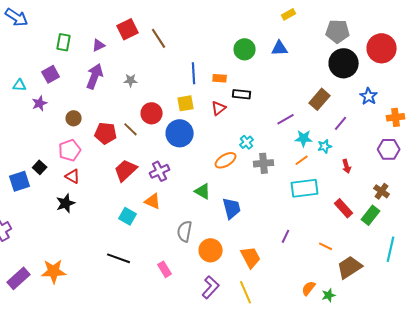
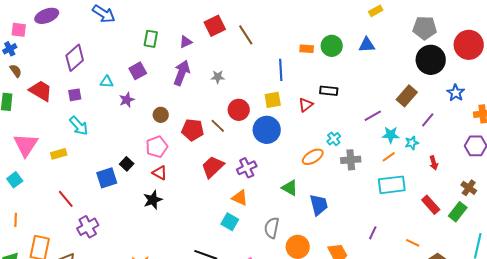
orange rectangle: (220, 78) -> (307, 49), moved
cyan square: (128, 216) -> (230, 222), moved

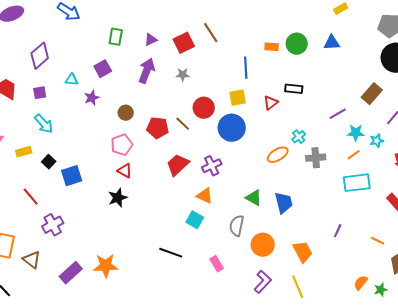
red square: (215, 26) -> (184, 43), moved
black square: (127, 164) -> (49, 162), moved
green triangle: (290, 188) -> (254, 198), moved

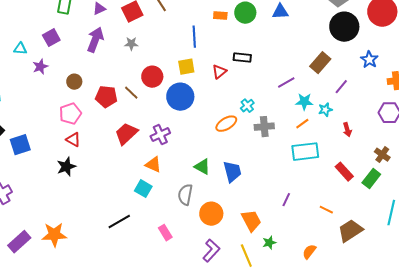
black line: (171, 253) -> (119, 222), turned -50
green star: (381, 290) -> (269, 243), moved

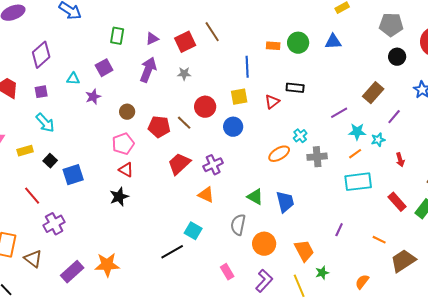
black circle: (344, 27) -> (397, 57), size x0.6
blue circle: (180, 97) -> (233, 127), size x0.7
cyan square: (143, 189) -> (193, 231), moved
pink rectangle: (165, 233) -> (227, 272), moved

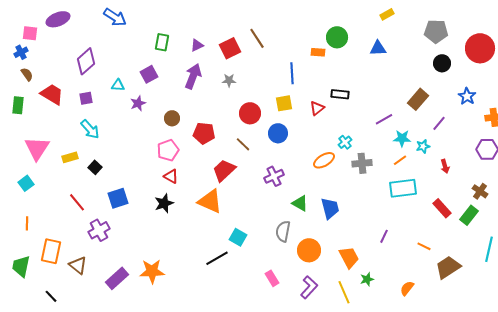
green circle: (298, 43) -> (337, 37), moved
brown line: (184, 123) -> (243, 144), moved
purple cross: (213, 165) -> (274, 176), moved
blue square: (73, 175) -> (118, 198), moved
orange triangle: (206, 195) -> (210, 201), moved, size x1.5

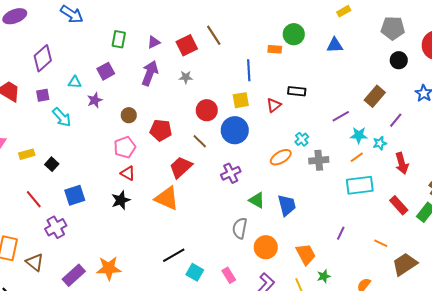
cyan arrow: (90, 129) -> (62, 117), moved
blue circle: (278, 133) -> (235, 130), size x1.4
red arrow: (445, 166) -> (402, 163), size x1.5
cyan square: (238, 237) -> (195, 272), moved

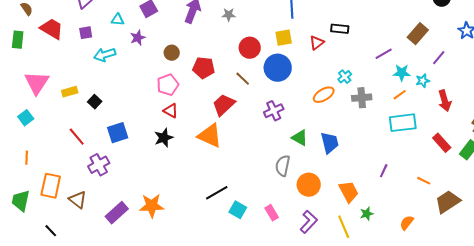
cyan arrow: (62, 117) -> (105, 55), turned 115

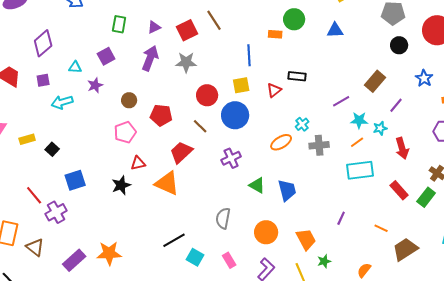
gray star: (229, 15) -> (186, 62), size x1.5
red triangle: (171, 111) -> (138, 163), moved, turned -42
red line: (77, 137) -> (34, 195), moved
gray semicircle: (283, 166) -> (223, 218), moved

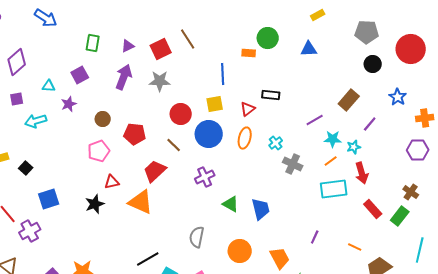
orange ellipse: (281, 142) -> (245, 138), moved, turned -45
gray cross: (319, 145) -> (293, 164), turned 30
red arrow: (402, 148) -> (362, 173), moved

